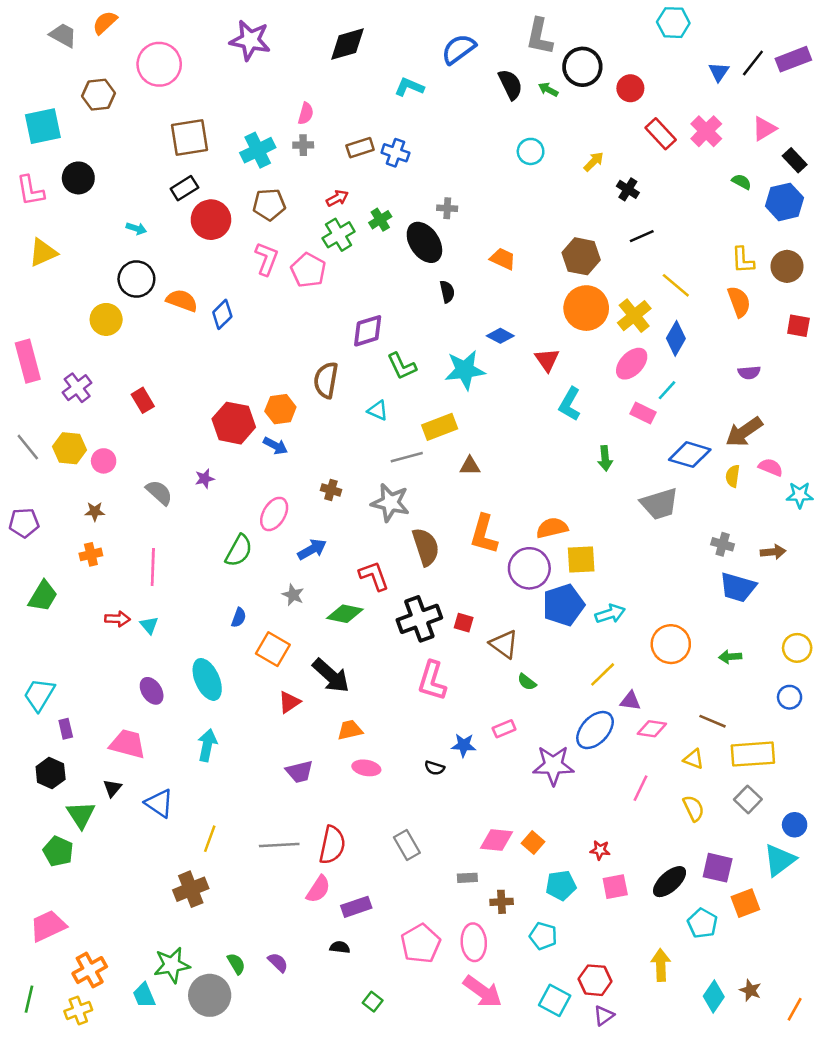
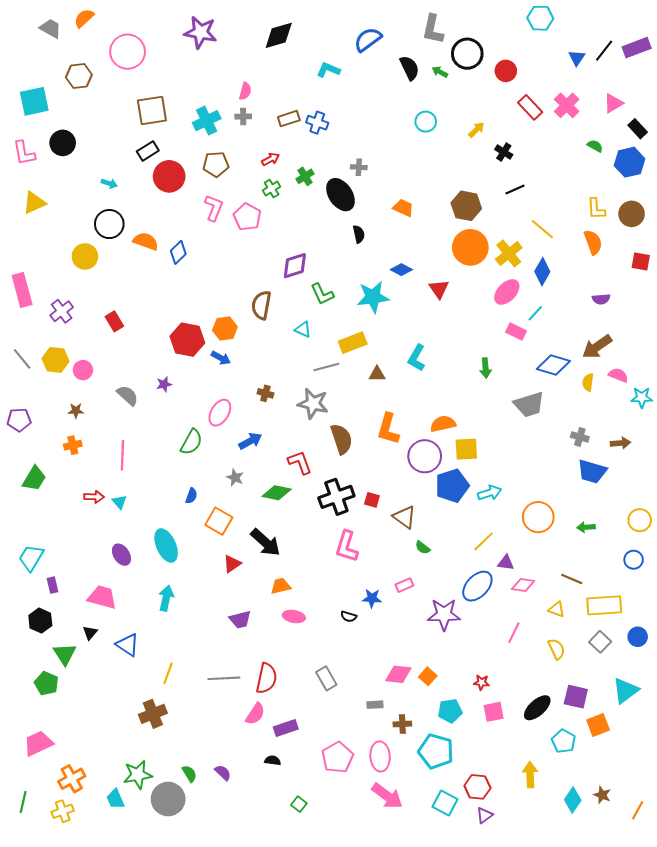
green cross: (339, 235) -> (272, 189), size x0.7
cyan L-shape: (570, 404) -> (417, 358), moved
blue circle: (795, 825) -> (638, 637), moved
cyan pentagon: (543, 936) -> (436, 751), size x1.6

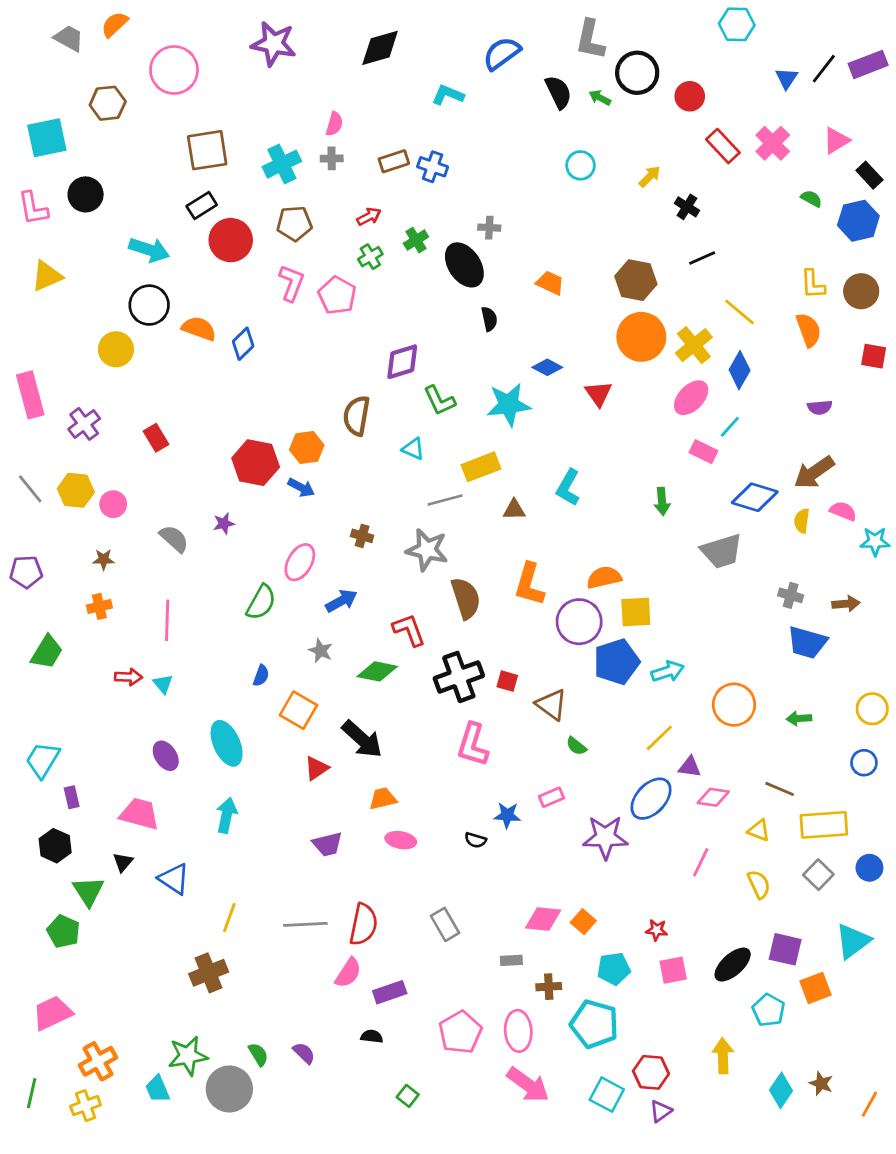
cyan arrow: (109, 183) -> (149, 250), size x1.8

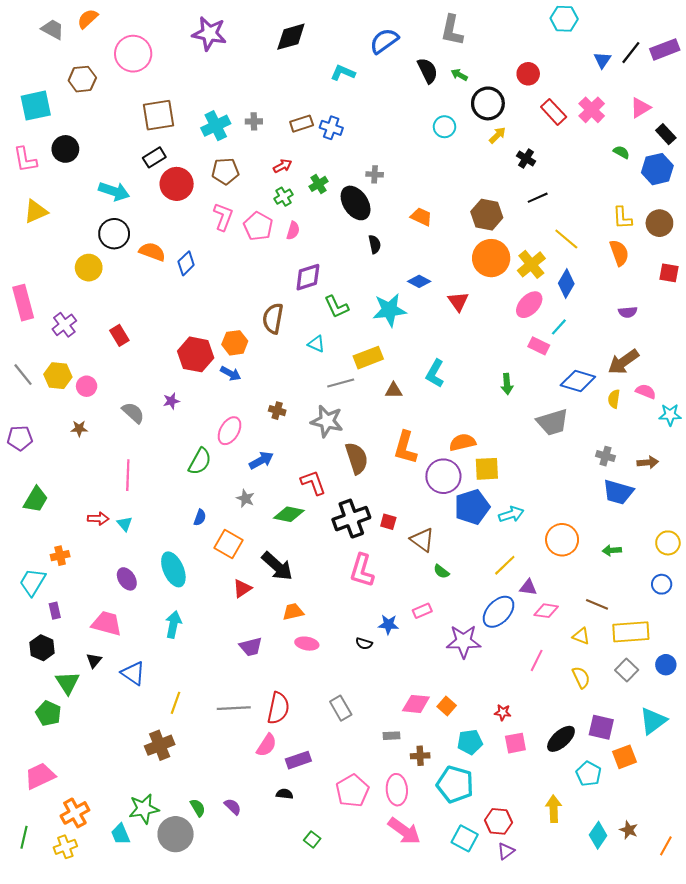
black circle: (637, 73) -> (488, 103), moved
pink semicircle: (334, 124) -> (293, 231), moved
orange cross: (99, 606) -> (60, 556), moved

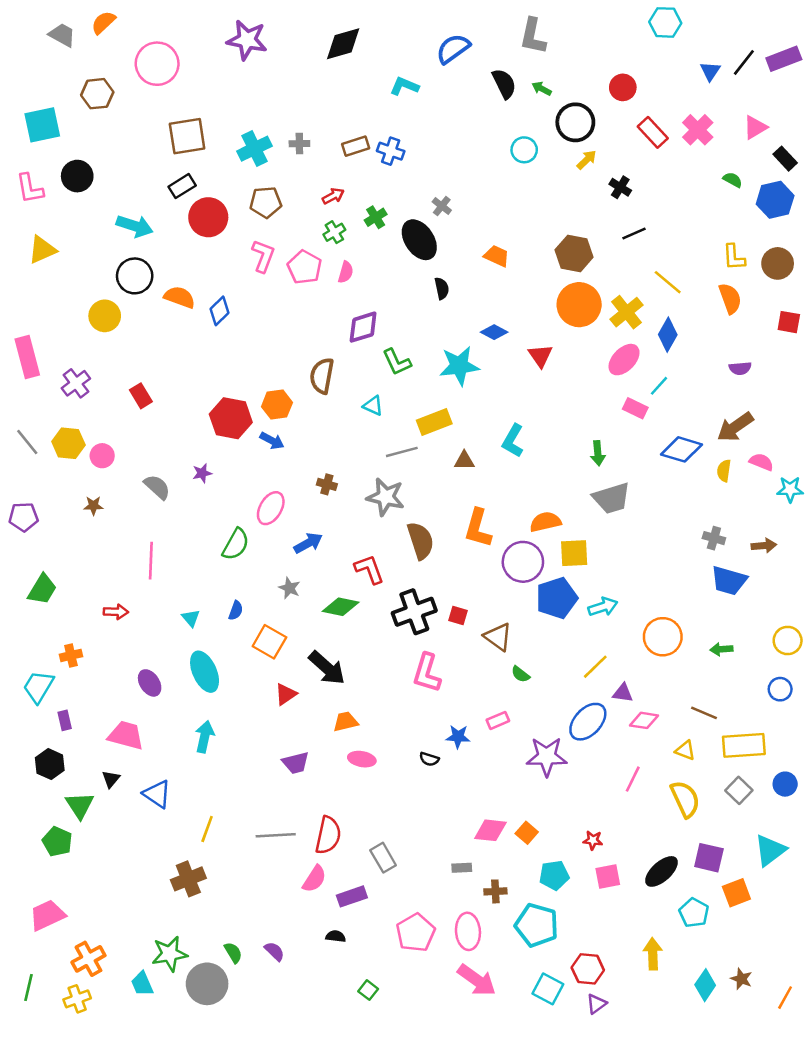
gray cross: (375, 174) -> (442, 206), turned 35
gray trapezoid: (553, 422) -> (612, 498), moved
cyan triangle: (125, 524) -> (191, 618), moved
yellow semicircle: (581, 677) -> (685, 799), size x1.4
gray rectangle: (341, 708) -> (383, 858), moved

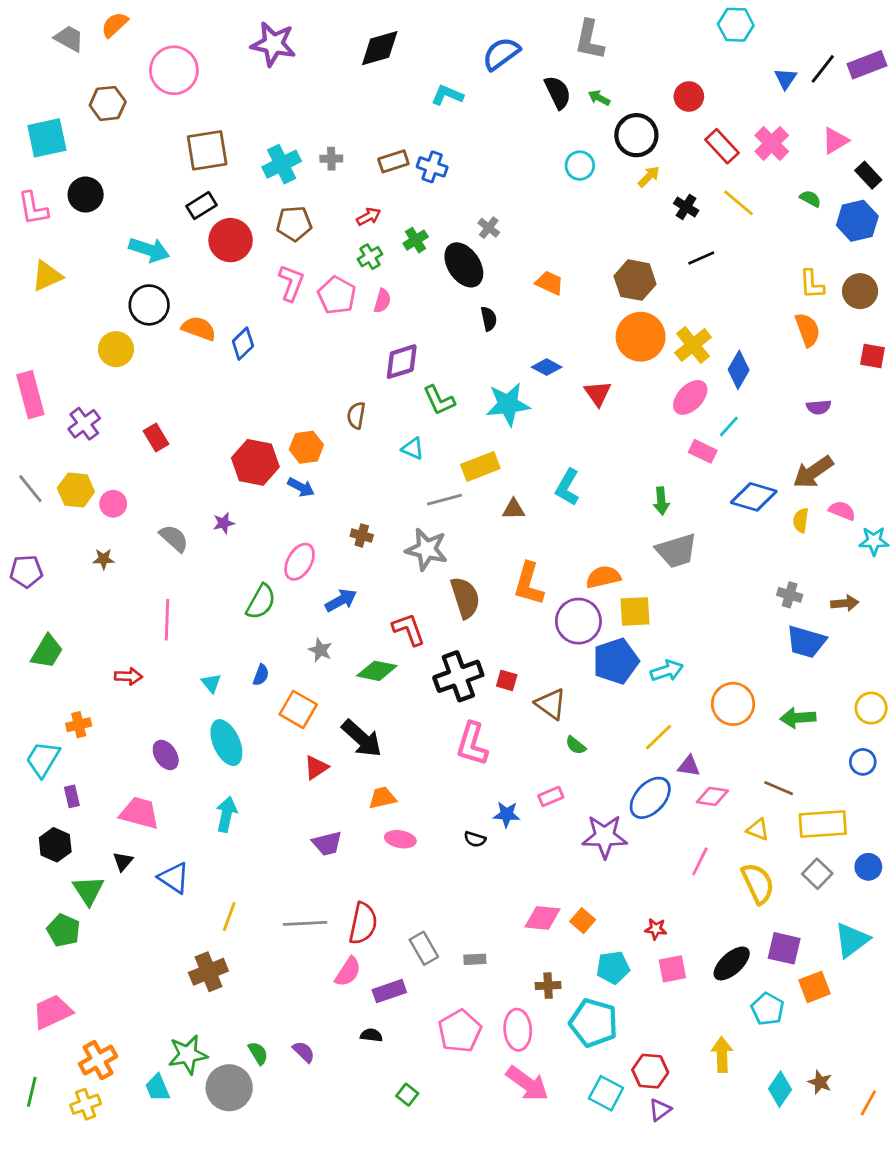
yellow line: (668, 282) -> (739, 203), moved
brown semicircle: (322, 376) -> (356, 415), size x0.7
green arrow: (721, 649) -> (798, 718), size x1.4
gray rectangle: (462, 868) -> (475, 959), moved

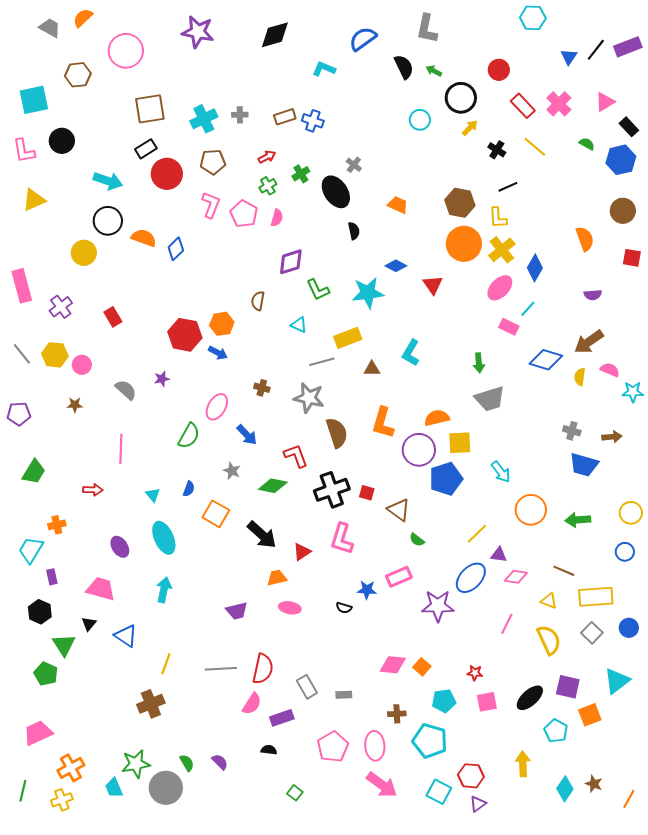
yellow L-shape: (812, 284) -> (498, 218), moved
blue arrow: (341, 600) -> (247, 435), turned 75
cyan arrow: (667, 671) -> (501, 472), moved, turned 70
red triangle: (316, 767) -> (302, 552), moved
pink rectangle: (551, 796) -> (399, 577), size x1.4

